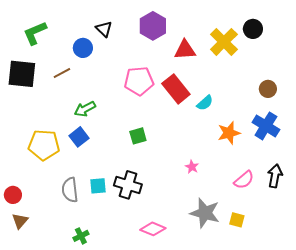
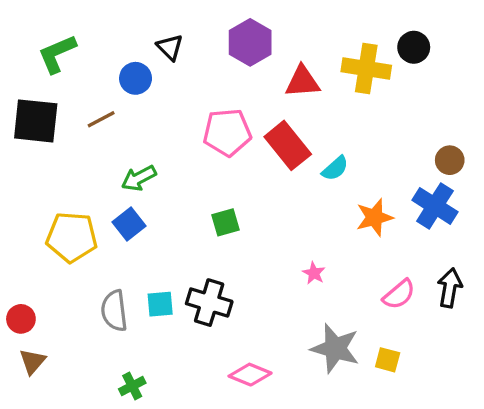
yellow cross: (224, 42) -> (366, 69), turned -36
brown circle: (268, 89) -> (450, 160), moved

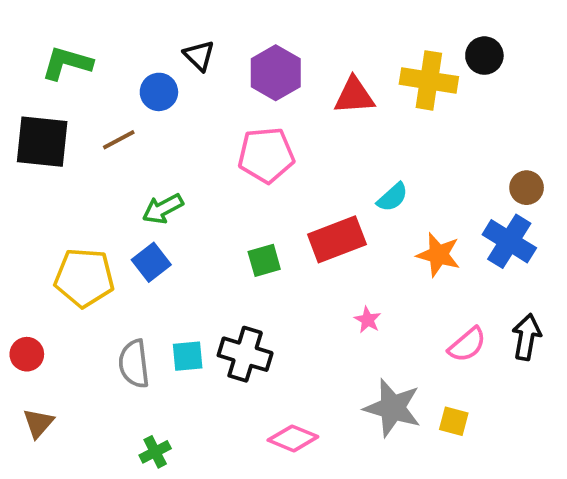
purple hexagon: (250, 42) -> (276, 73), moved
green L-shape: (57, 54) -> (67, 63), turned 39
red rectangle: (288, 145) -> (337, 239), moved, turned -72
orange star: (374, 217) -> (438, 255), turned 30
red circle: (21, 319) -> (27, 354), moved

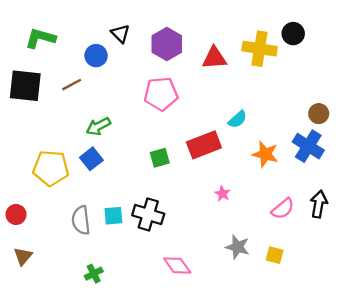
gray star: (392, 408) -> (238, 247), size x0.7
pink diamond: (293, 438) -> (177, 266), turned 32

